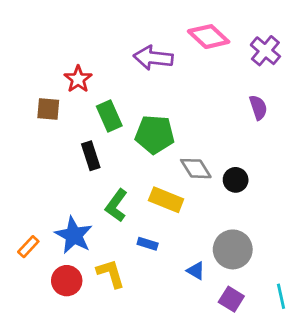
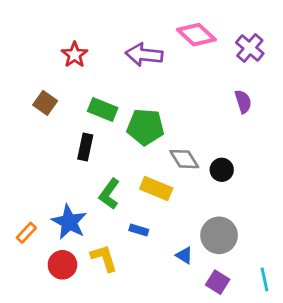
red star: (78, 79) -> (75, 55), moved
brown square: (48, 109) -> (45, 103), turned 30
green rectangle: (109, 116) -> (103, 110), turned -44
black rectangle: (91, 156) -> (85, 147), turned 30

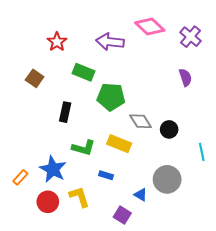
green rectangle: (103, 110) -> (83, 72), moved
green L-shape: (109, 194) -> (83, 148), turned -110
cyan line: (265, 279) -> (202, 152), moved
purple square: (218, 282) -> (122, 215), moved

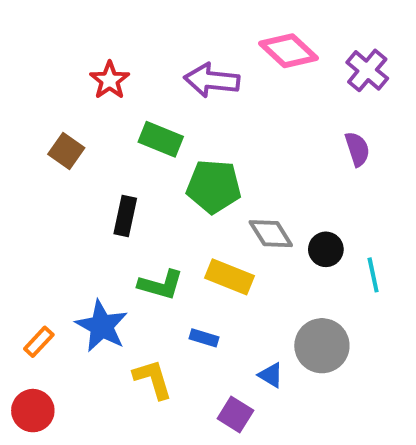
cyan line: (202, 152) -> (373, 275), moved
red circle: (48, 202) -> (33, 411), moved

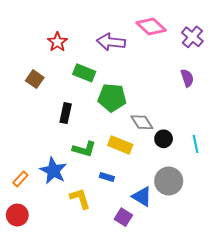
black circle: (326, 249) -> (164, 139), moved
blue triangle: (271, 375) -> (142, 196), size x1.5

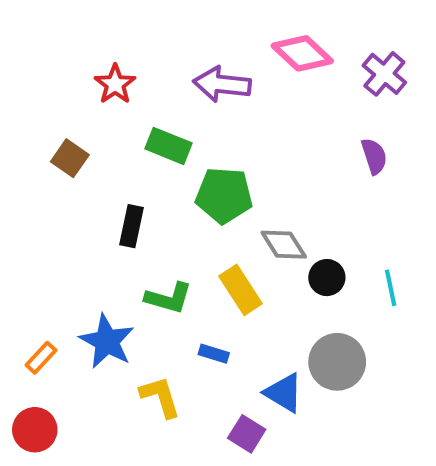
yellow rectangle: (120, 145) -> (241, 290), turned 35

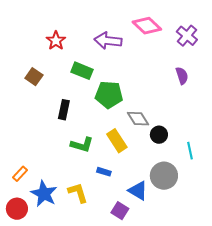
cyan line: (391, 288) -> (190, 151), moved
blue star: (107, 341) -> (44, 194), moved

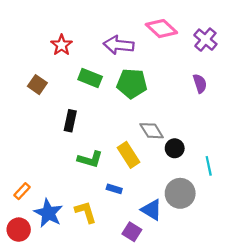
green pentagon: (109, 95) -> (132, 83), moved

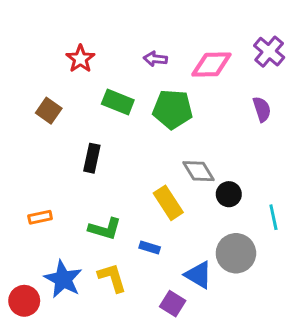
pink diamond: (161, 29) -> (211, 65), moved, turned -44
purple arrow: (119, 45) -> (155, 59), size x0.6
green L-shape: (90, 159) -> (105, 229), moved
orange rectangle: (22, 191) -> (40, 217), moved, turned 35

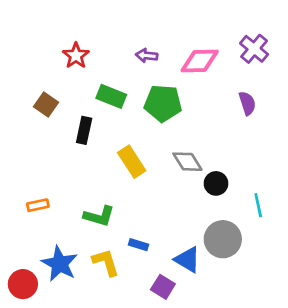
black rectangle: (92, 158) -> (84, 130), moved
yellow rectangle: (168, 203) -> (132, 162), moved
blue rectangle: (150, 247) -> (138, 245), moved

